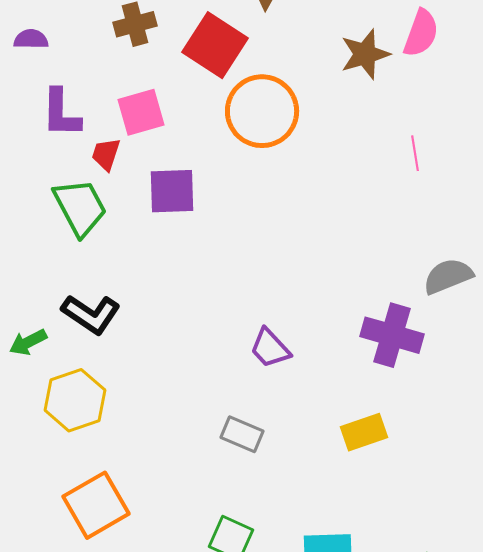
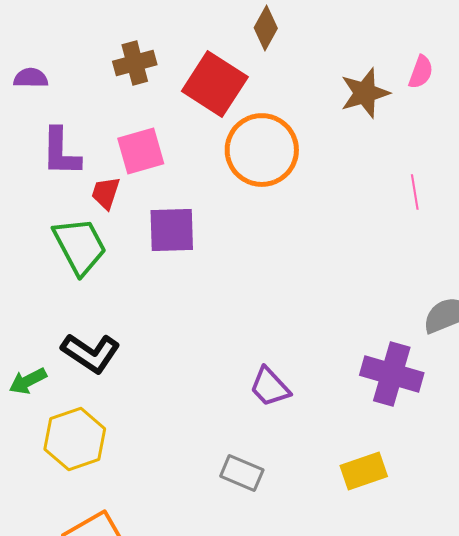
pink semicircle: (421, 33) -> (421, 72), size x0.7

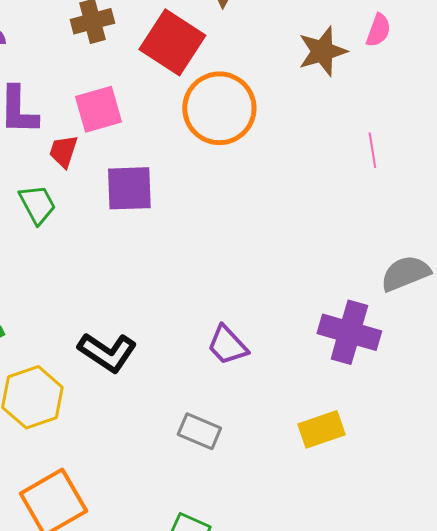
green trapezoid: (80, 246) -> (37, 204), size x0.7
black L-shape: (91, 353) -> (107, 352), moved

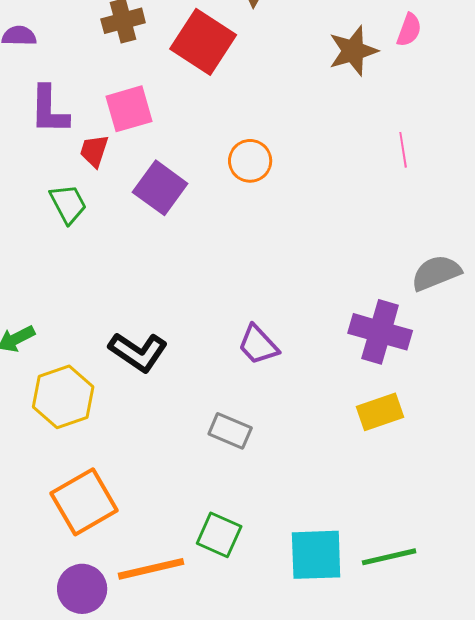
orange circle: (219, 108) -> (250, 161), moved, size x0.6
purple square: (129, 188) -> (160, 188), turned 38
yellow rectangle: (321, 429) -> (380, 412), moved

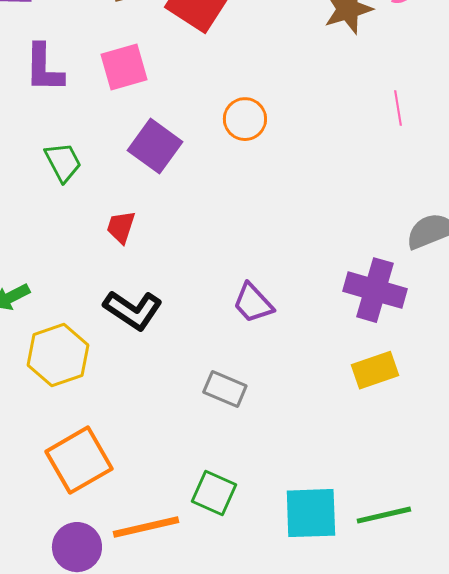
red trapezoid: (94, 151) -> (121, 227), moved

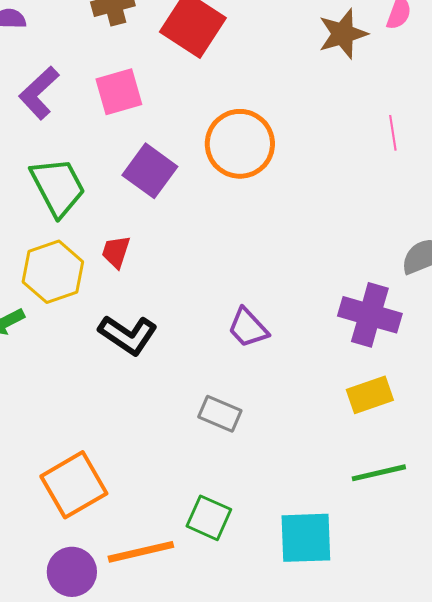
purple L-shape: (44, 68) -> (39, 93), turned 46
orange circle: (245, 119) -> (240, 144), size x1.6
green trapezoid: (63, 162) -> (58, 187), size x1.5
yellow hexagon: (58, 355) -> (53, 272), moved
green line: (384, 515) -> (379, 473), moved

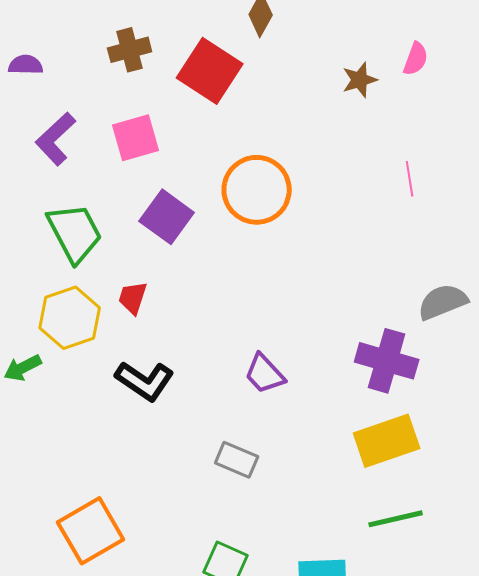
brown star: (343, 34) -> (360, 80), size x0.7
yellow rectangle: (370, 395) -> (387, 441), size x1.4

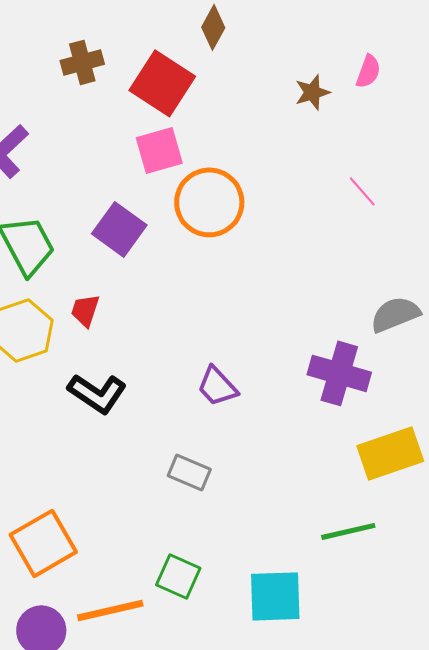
pink square: (136, 138) -> (159, 150), moved
pink line: (410, 179) -> (362, 191), turned -32
yellow rectangle: (387, 441) -> (390, 453), moved

